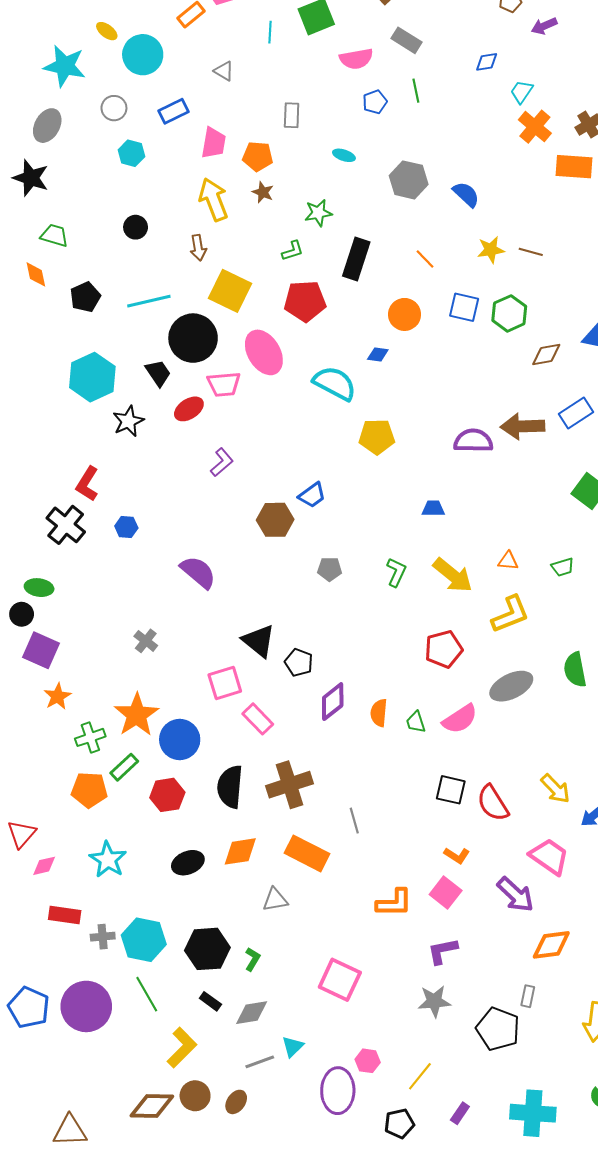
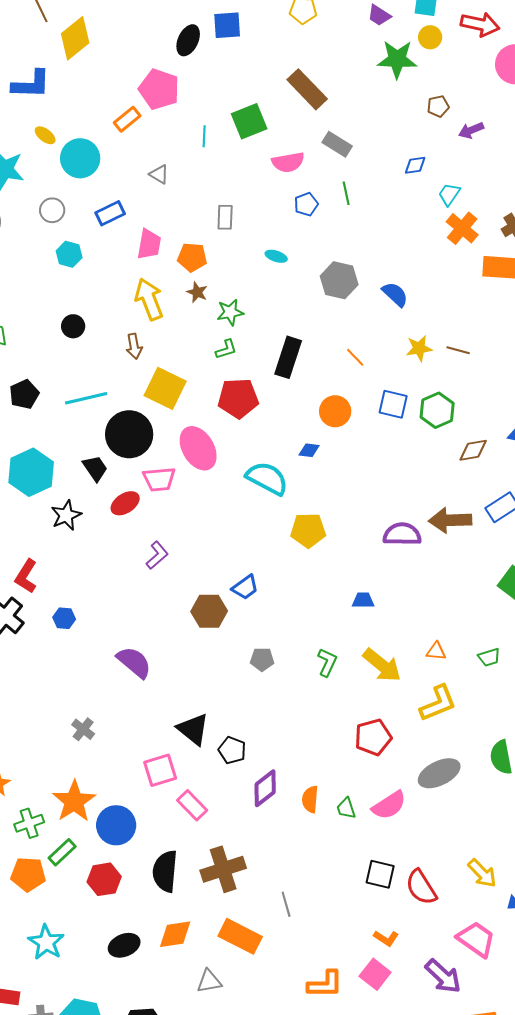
green star: (318, 213) -> (230, 312), moved

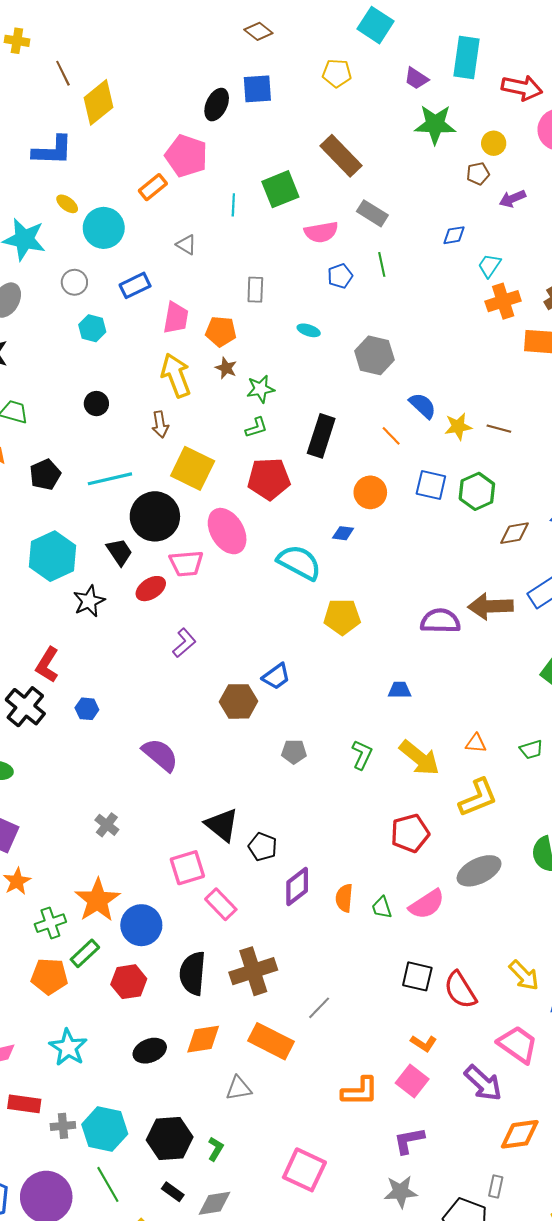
yellow circle: (430, 37) -> (494, 143), moved
orange cross: (462, 228) -> (503, 301), turned 32
blue semicircle: (395, 294) -> (423, 406), moved
gray line: (286, 904) -> (319, 1008), turned 60

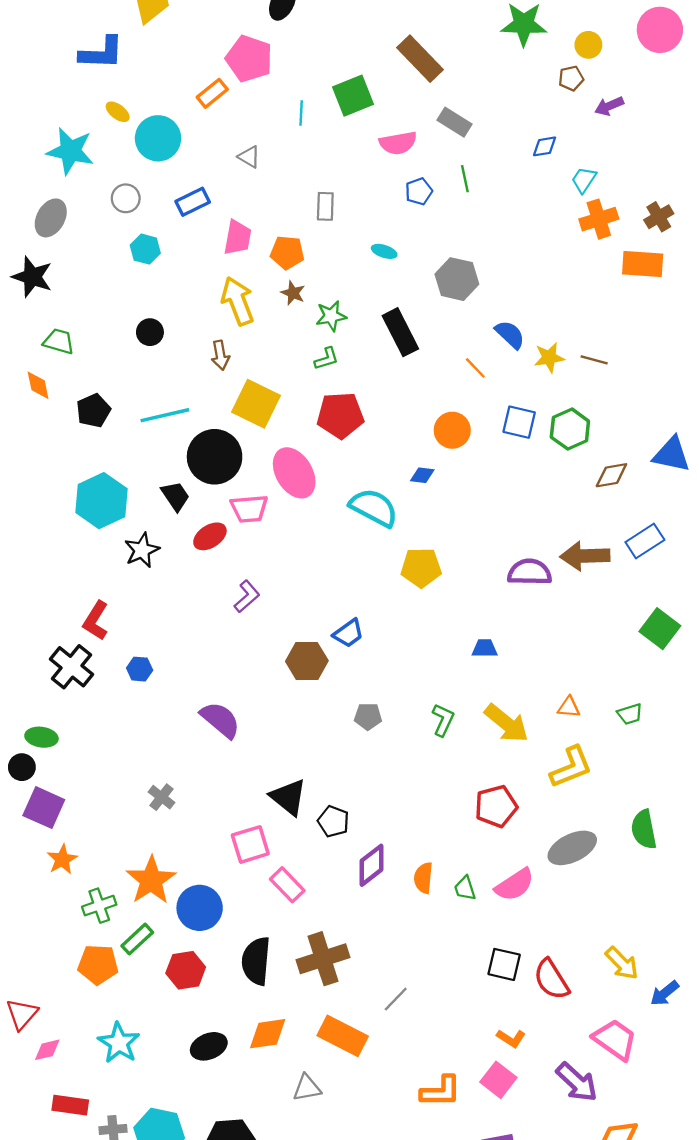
black rectangle: (321, 436) -> (400, 332), moved, turned -45

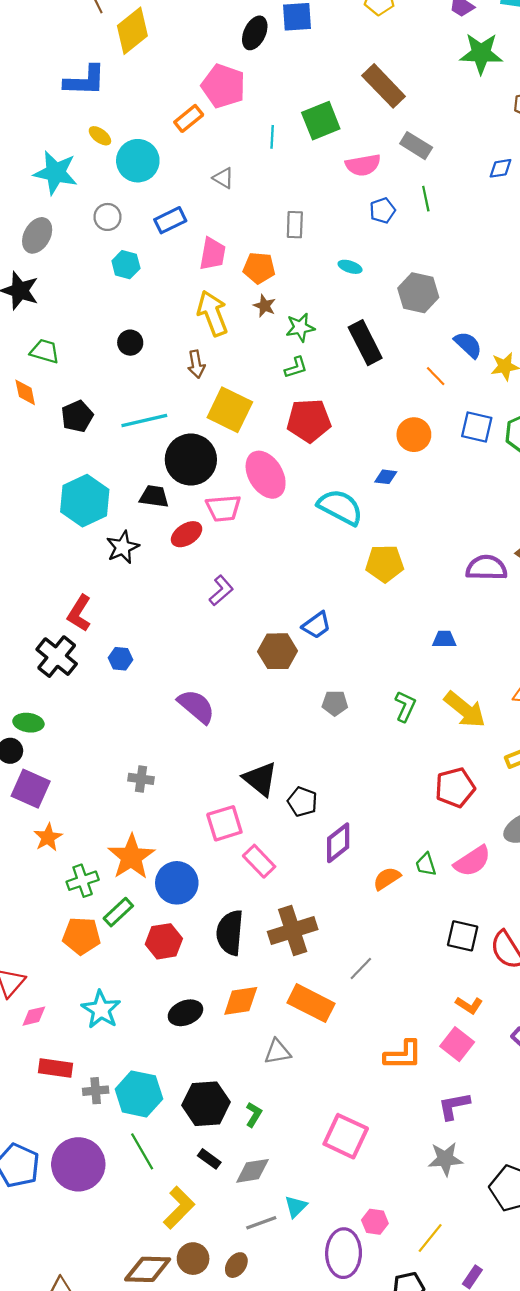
black trapezoid: (175, 496) -> (154, 496), turned -48
gray cross: (161, 797) -> (141, 779), turned -30
orange semicircle: (423, 878) -> (387, 879), moved, turned 52

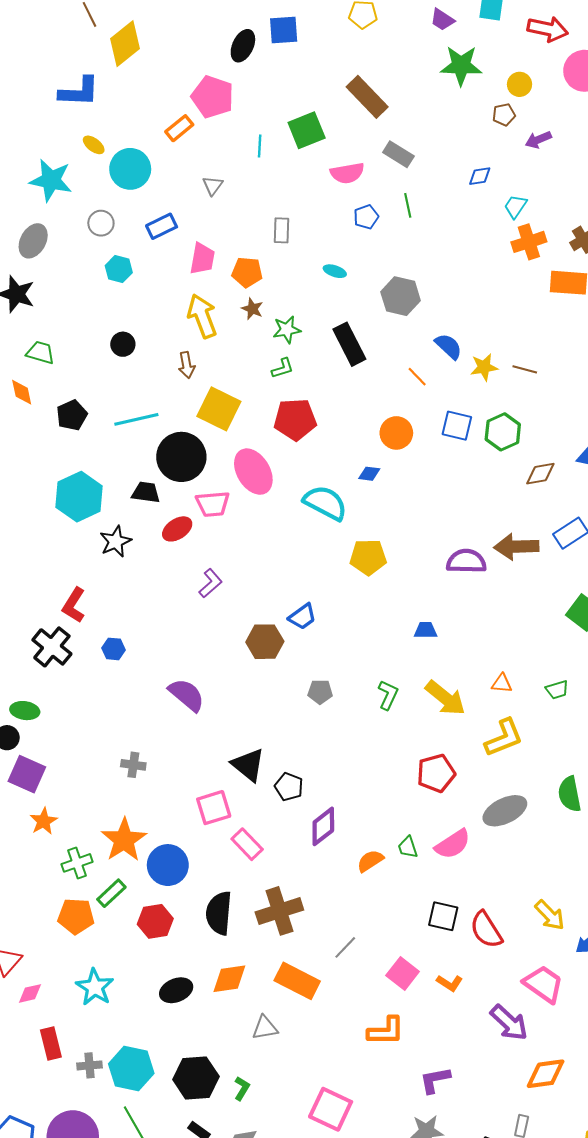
gray triangle: (223, 178) -> (213, 186), turned 35
pink square: (457, 1044) -> (403, 974), moved
red rectangle: (56, 1068) -> (51, 1043), turned 68

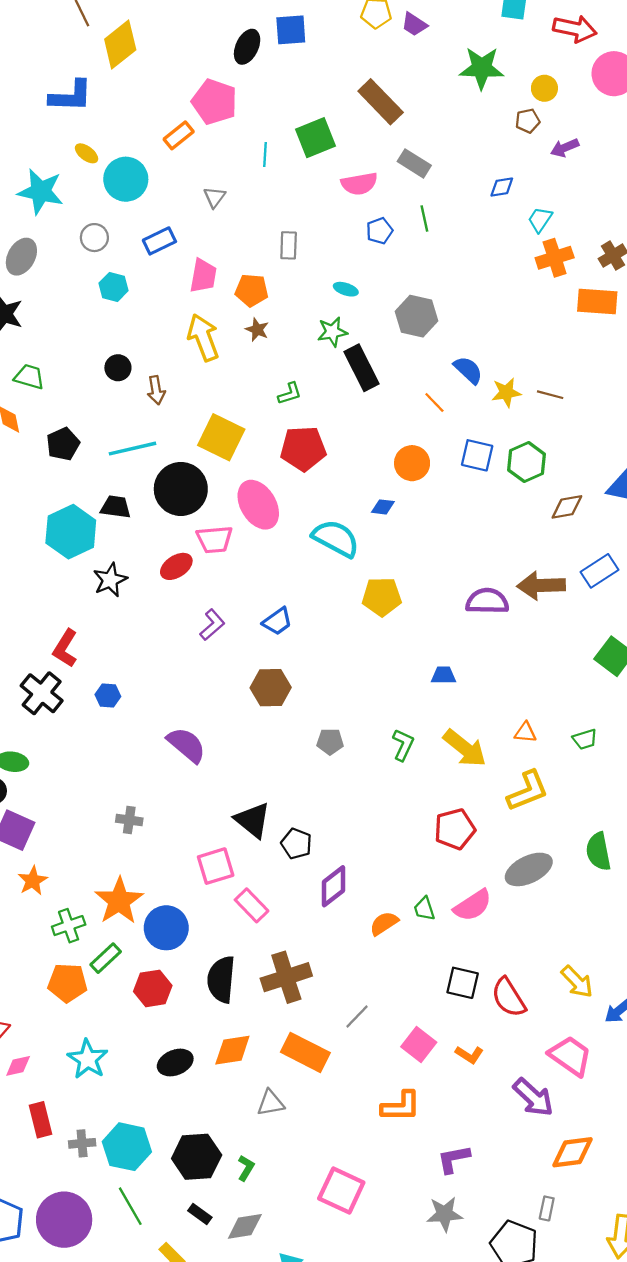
purple trapezoid: (442, 20) -> (414, 24), moved
green star: (287, 330) -> (332, 332), moved
brown arrow: (187, 365) -> (156, 390), moved
black trapezoid: (146, 492) -> (116, 507), moved
blue trapezoid: (302, 617) -> (277, 621), moved

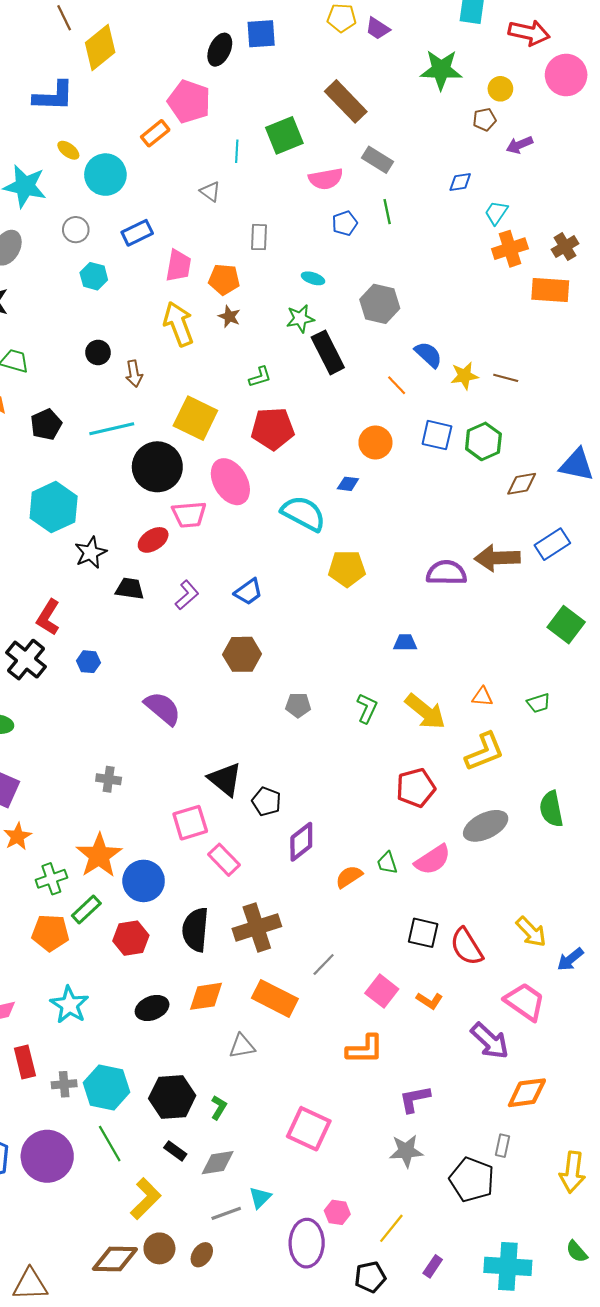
gray triangle: (214, 197) -> (210, 192), moved, turned -30
black trapezoid: (116, 507) -> (130, 589), moved

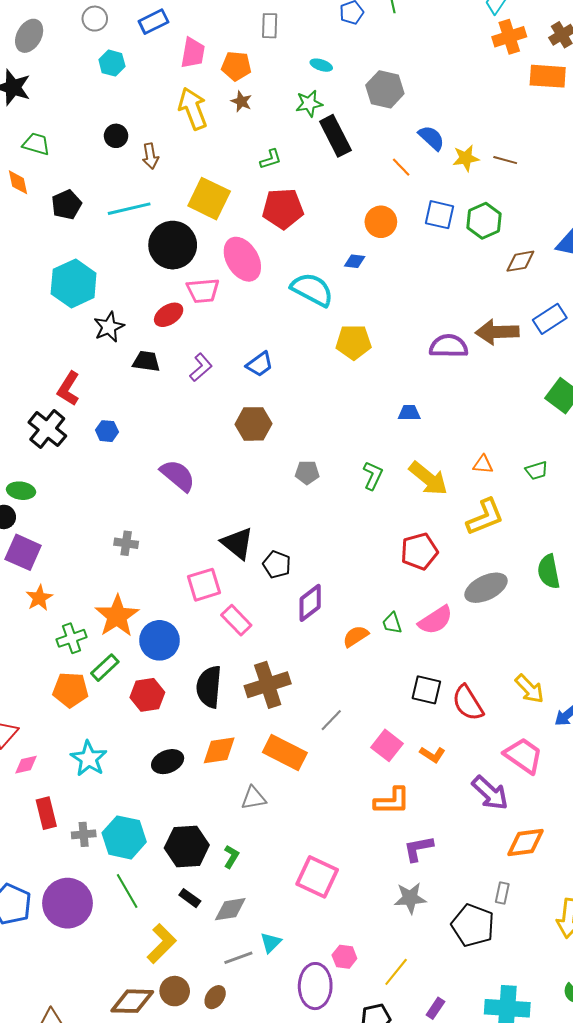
orange L-shape: (365, 1049) -> (392, 801), moved

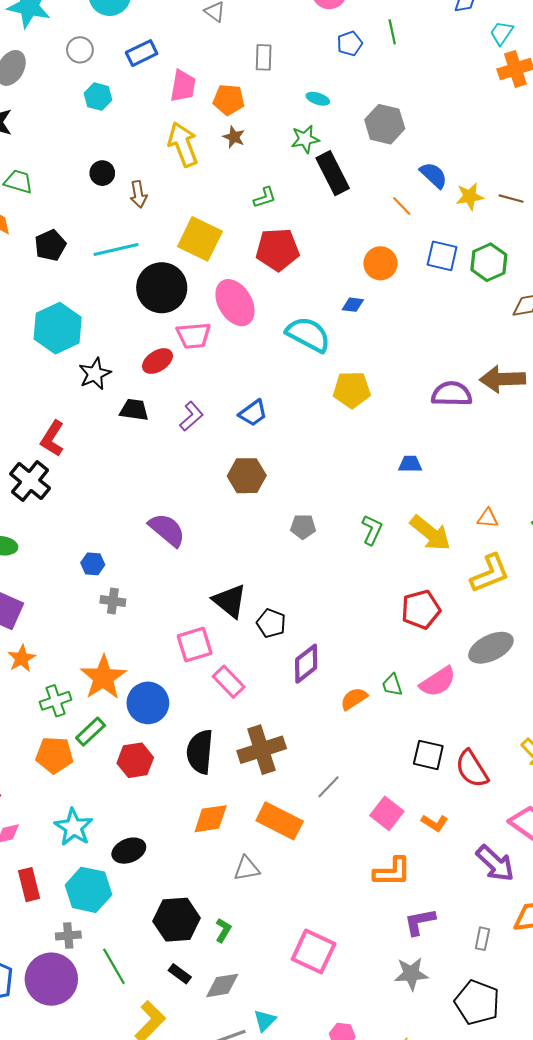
blue hexagon: (107, 431) -> (93, 564), moved
black ellipse: (168, 762) -> (129, 851), moved
gray cross: (84, 834) -> (68, 936), moved
cyan hexagon: (124, 837) -> (88, 890), moved
gray rectangle: (502, 893) -> (482, 939), moved

